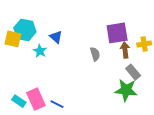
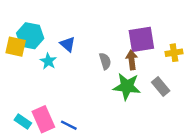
brown arrow: (125, 50) -> (132, 60), moved
gray semicircle: (95, 54) -> (105, 61), moved
green star: (126, 90) -> (127, 87), moved

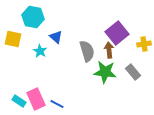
cyan hexagon: (30, 36) -> (33, 17), moved
purple square: (141, 39) -> (117, 33), turned -30
gray semicircle: (105, 61) -> (87, 51), size x1.5

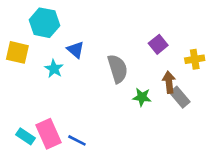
purple square: (117, 33) -> (158, 44), size x0.6
brown arrow: (109, 50) -> (169, 82), moved
green star: (105, 72) -> (142, 97), size x0.6

